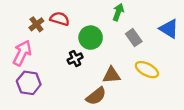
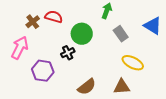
brown triangle: (112, 75) -> (122, 87), moved
purple hexagon: (29, 83) -> (43, 71), moved

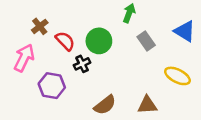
red semicircle: (54, 17) -> (65, 41), moved, turned 30
yellow ellipse: (133, 63) -> (177, 76), moved

